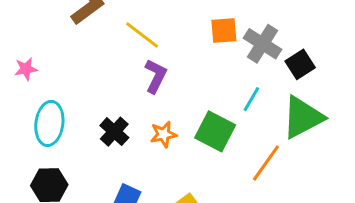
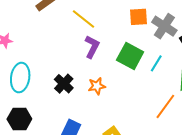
green square: (215, 131) -> (130, 56), moved

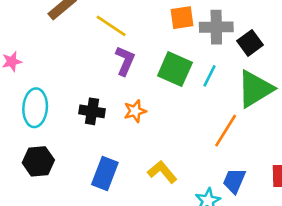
gray cross: (164, 26) -> (216, 27), turned -30
black cross: (64, 84) -> (92, 111), turned -30

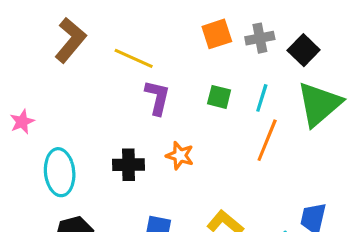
gray cross: (216, 27) -> (260, 38), size x0.7
green square: (175, 69) -> (219, 97), size x0.6
orange star: (135, 111) -> (180, 156), turned -30
orange line: (226, 131) -> (267, 140), moved

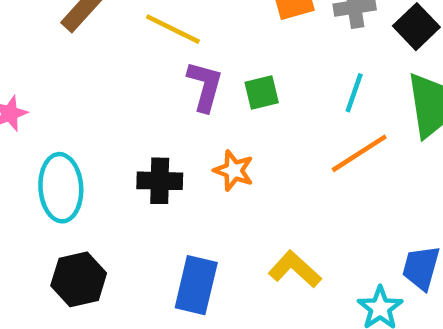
green square: (219, 97) -> (262, 93), moved, turned -30
orange line: (267, 140) -> (359, 153), turned 33

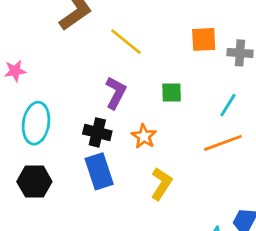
purple L-shape: (205, 86) -> (116, 93), moved
yellow L-shape: (295, 269) -> (161, 184), moved, turned 68
blue rectangle: (196, 285) -> (99, 171), moved, turned -44

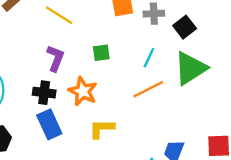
orange star: (144, 136) -> (83, 91), size x1.4
yellow L-shape: (161, 184) -> (102, 129), turned -116

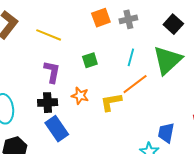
black square: (185, 27) -> (173, 24), moved
orange star: (83, 91) -> (80, 96), size x0.7
yellow L-shape: (102, 129) -> (111, 102), moved

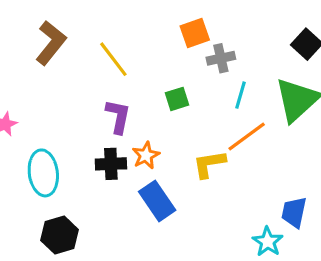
gray cross: (128, 19) -> (221, 58), moved
yellow line: (49, 35) -> (113, 59), turned 30
orange star: (80, 96) -> (146, 155), moved, turned 30
blue rectangle: (57, 129) -> (157, 201), moved

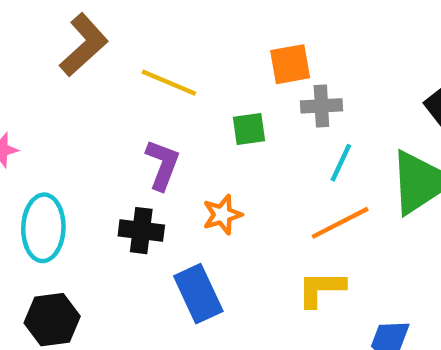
yellow line: (113, 59) -> (169, 83), turned -39
green square: (177, 99) -> (249, 129), moved
orange star: (146, 155) -> (222, 215), moved
yellow L-shape: (209, 164) -> (321, 289), moved

